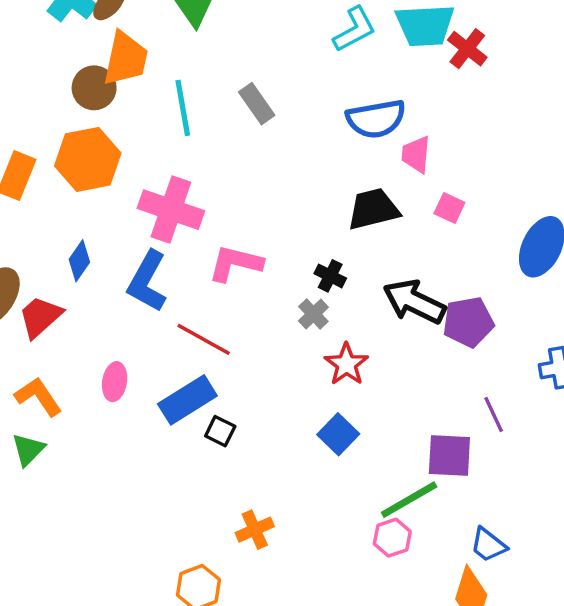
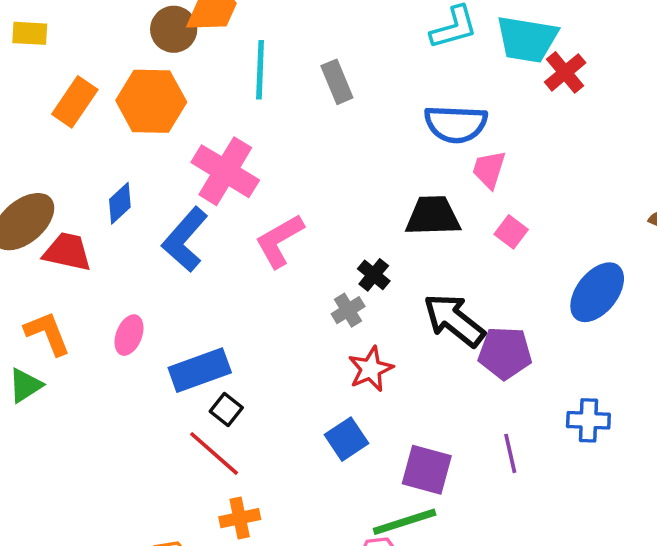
pink L-shape: (235, 263) -> (279, 241), turned -56
red trapezoid: (40, 317) -> (67, 252), turned 42
red line: (204, 339) -> (214, 453), moved
purple square: (449, 455) -> (427, 470), moved

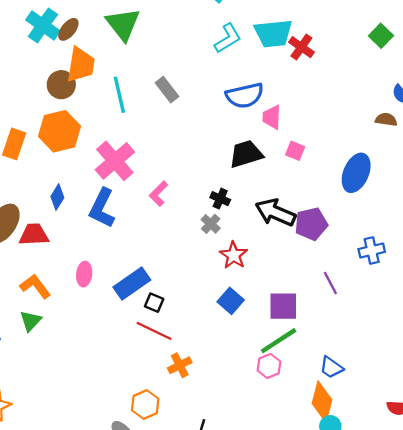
pink cross: (225, 171) -> (115, 161), turned 33
pink L-shape: (279, 241) -> (158, 194), size x0.7

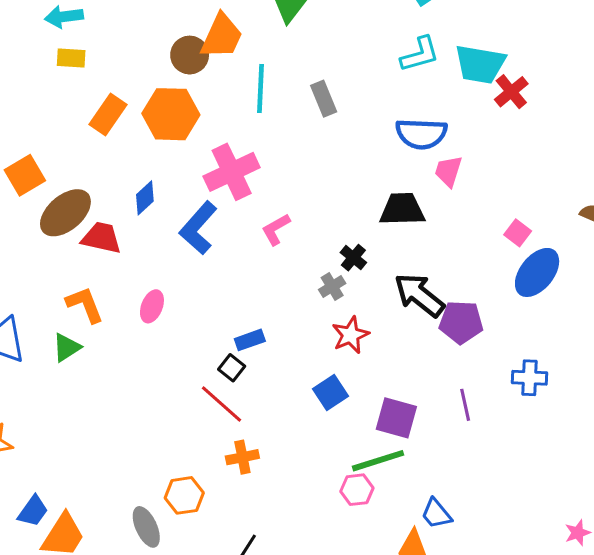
pink square: (295, 151) -> (518, 233), moved
blue rectangle: (132, 284) -> (250, 340), moved, size x0.6

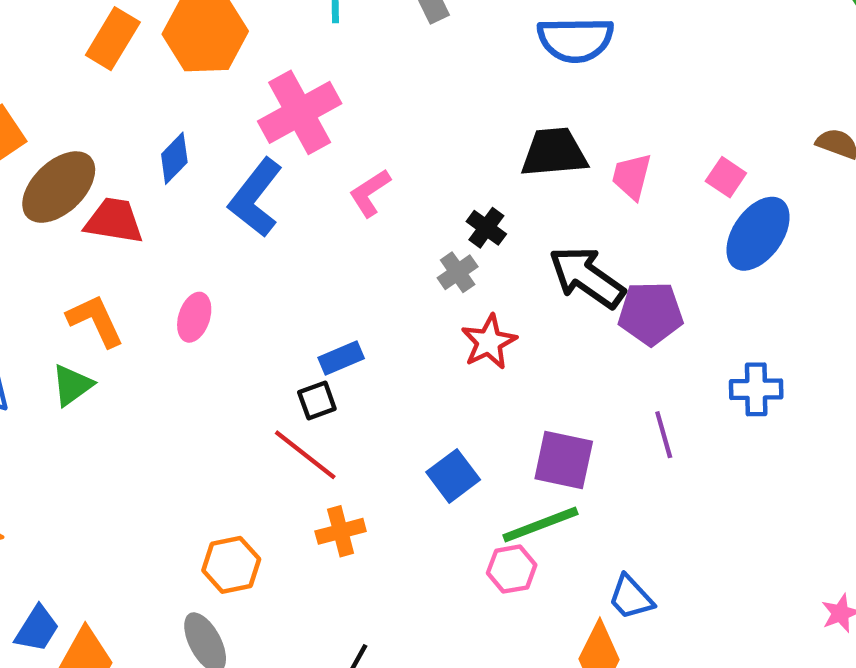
pink trapezoid: (448, 171) -> (632, 176), moved
black square: (232, 368) -> (317, 401), turned 35
blue square: (331, 392) -> (453, 476), moved
orange hexagon: (184, 495) -> (231, 565), moved

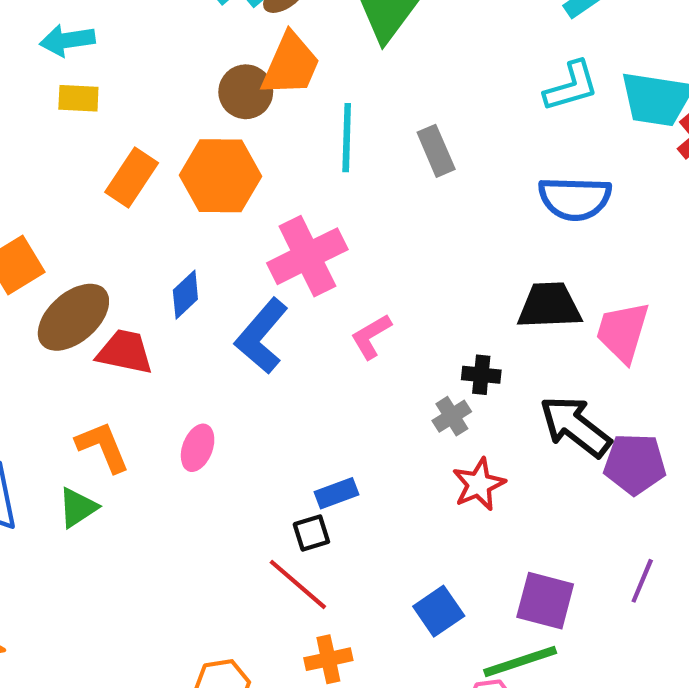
pink trapezoid: (632, 176) -> (623, 332), size x1.4
black cross: (486, 228) -> (481, 375), turned -33
purple line: (664, 435) -> (642, 581), turned 36

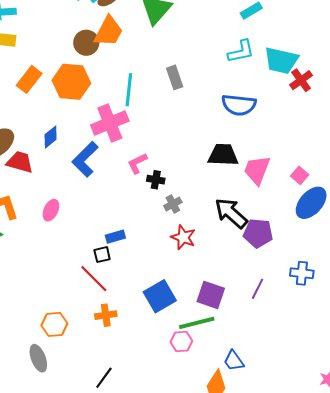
cyan line: (347, 138) -> (129, 90), moved
black cross: (481, 375) -> (156, 180), moved
red star: (479, 484) -> (183, 237), turned -30
blue square: (439, 611) -> (160, 296), size x1.4

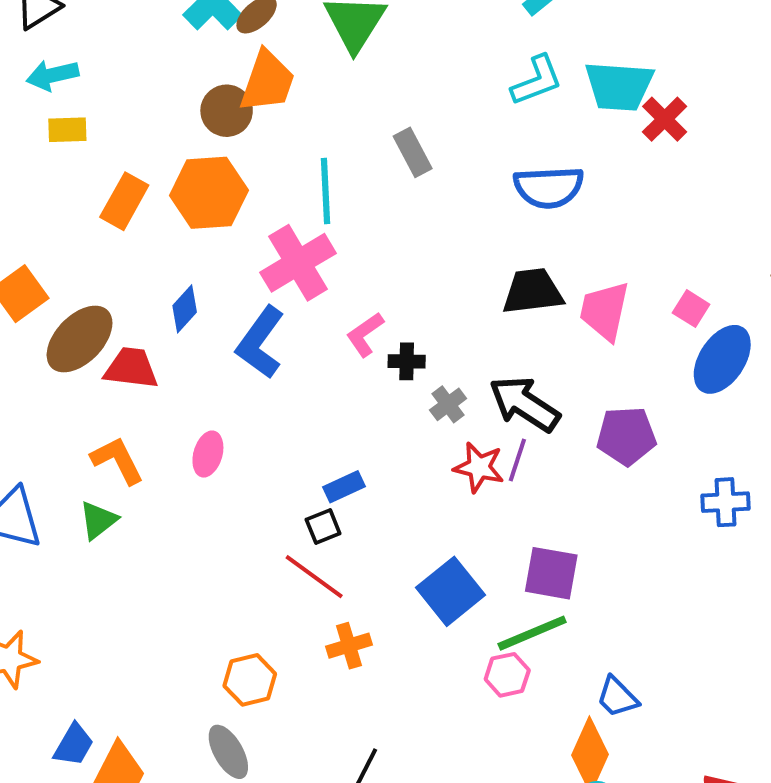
black arrow: (231, 213) -> (524, 404), moved
purple line: (258, 289) -> (517, 460), moved

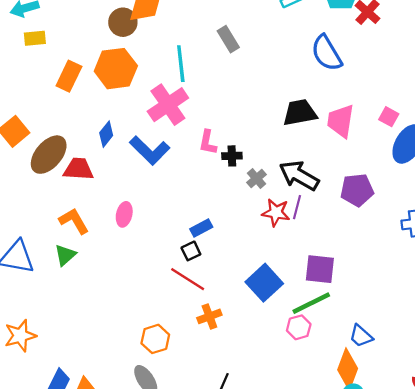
blue semicircle: (549, 187) -> (327, 53), moved, turned 66
pink L-shape: (365, 334) -> (208, 142), turned -40
blue L-shape: (260, 342) -> (150, 150), turned -78

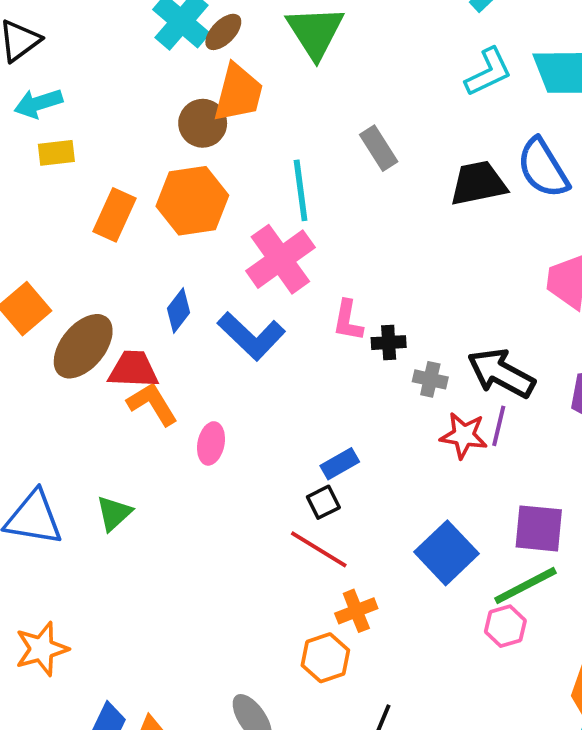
black trapezoid: (300, 113) -> (478, 183), moved
gray cross: (256, 178) -> (430, 379), turned -36
orange L-shape: (74, 221) -> (152, 404), moved
orange hexagon: (155, 339) -> (325, 658), moved

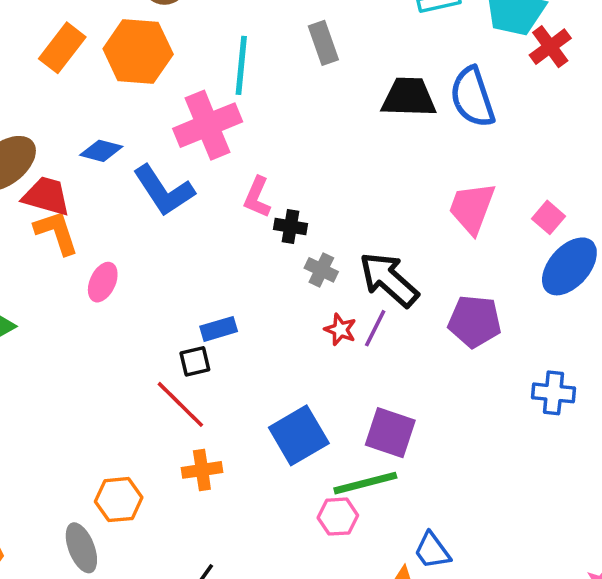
blue diamond: (178, 310) -> (101, 151), turned 54
red star: (464, 435) -> (340, 330), size x0.7
orange hexagon: (325, 658) -> (119, 500), moved

